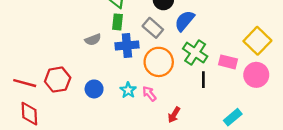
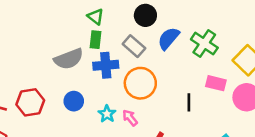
gray semicircle: (93, 40) -> (69, 59), size x1.6
green cross: (195, 53) -> (204, 44), moved
blue circle: (94, 89) -> (74, 101), moved

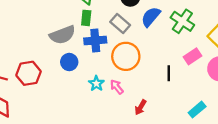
pink rectangle: (216, 83) -> (193, 56), turned -48
blue circle: (74, 101) -> (69, 62), moved

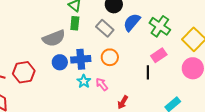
blue cross: (95, 41) -> (81, 59), moved
orange circle: (126, 56) -> (110, 57), size x0.7
pink rectangle: (193, 56) -> (159, 55), moved

